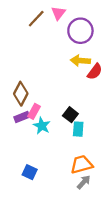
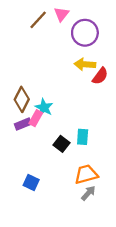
black square: (70, 115) -> (62, 144), moved
cyan star: (42, 126) -> (44, 108), moved

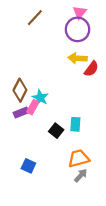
pink triangle: (62, 14) -> (80, 12), moved

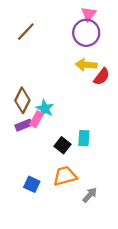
brown line: (35, 18) -> (26, 32), moved
orange trapezoid: (79, 158) -> (65, 176), moved

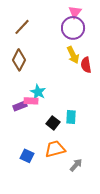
yellow arrow: (86, 65) -> (73, 55), turned -120
red semicircle: (102, 77) -> (86, 65), turned 133
brown diamond: (22, 100) -> (19, 60), moved
pink rectangle: (37, 119) -> (31, 101), turned 64

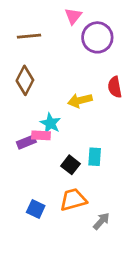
pink triangle: (75, 12) -> (73, 16), moved
brown line: (22, 27) -> (29, 36), turned 42
yellow arrow: (73, 55) -> (80, 100), moved, turned 102

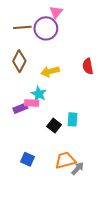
purple circle: (97, 37) -> (46, 28), moved
yellow arrow: (80, 100) -> (50, 71), moved
orange trapezoid: (73, 200) -> (65, 160), moved

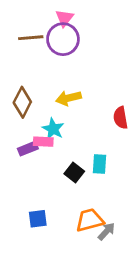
pink triangle: (56, 12) -> (64, 18), moved
brown diamond: (19, 61) -> (22, 102), moved
red semicircle: (88, 66) -> (121, 118), moved
blue square: (27, 159) -> (38, 219), turned -32

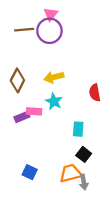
cyan star: (53, 129) -> (54, 101), moved
black square: (74, 172) -> (84, 154), moved
blue square: (38, 219) -> (30, 172), turned 32
gray arrow: (106, 231) -> (84, 182), turned 128

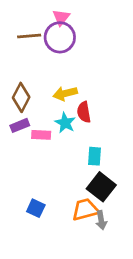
red semicircle: (95, 93) -> (84, 112), moved
purple rectangle: (22, 117) -> (20, 125), moved
black square: (84, 154) -> (101, 187), size x1.5

